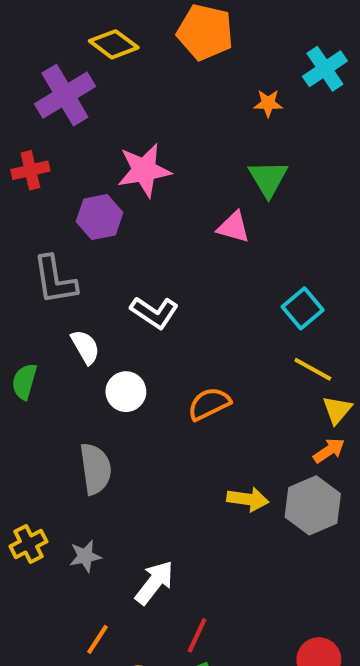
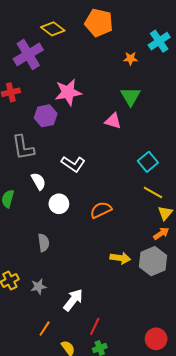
gray semicircle: (95, 469) -> (44, 243), size x0.7

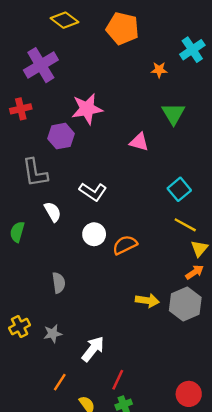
yellow diamond: (53, 29) -> (65, 20), moved
green triangle: (130, 96) -> (173, 114), moved
white circle: (59, 204) -> (94, 234), moved

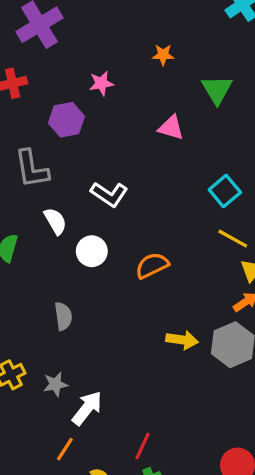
orange star: (159, 70) -> (163, 55), moved
pink star: (87, 109) -> (101, 83), size x0.6
white circle: (94, 234) -> (92, 251), moved
white arrow: (93, 349) -> (87, 408), moved

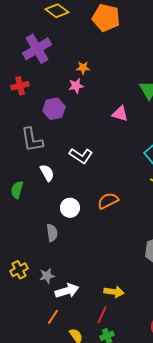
orange star: (163, 55) -> (83, 68), moved
white circle: (92, 251) -> (70, 208), moved
yellow arrow: (182, 340) -> (114, 292), moved
white arrow: (87, 408) -> (67, 291), turned 35

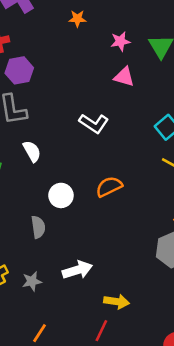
pink star: (76, 86) -> (120, 41), moved
purple hexagon: (54, 109) -> (19, 70), moved
white L-shape: (81, 156) -> (94, 123), moved
white arrow: (67, 291) -> (77, 270), moved

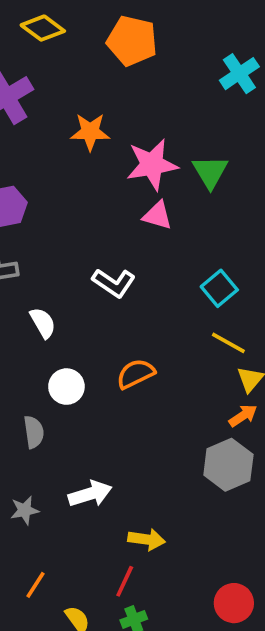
orange star: (77, 19) -> (90, 132), size x1.5
pink star: (120, 41) -> (152, 165), size x1.8
white semicircle: (32, 151) -> (43, 323), moved

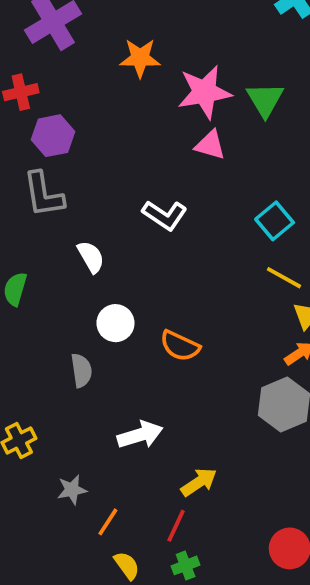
orange semicircle: (136, 374) -> (180, 346), moved, turned -129
gray star: (25, 510) -> (72, 490), moved
yellow arrow: (147, 539) -> (199, 482), turned -42
orange line: (36, 585) -> (108, 522), moved

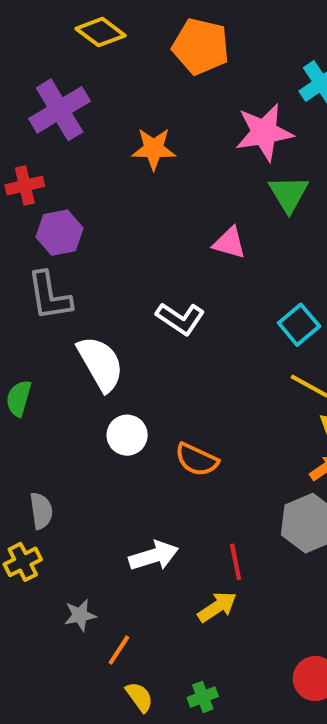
pink star: (204, 92) -> (264, 132), moved
white semicircle: (91, 257) -> (100, 364), size x1.6
gray semicircle: (81, 370) -> (41, 511), moved
red line: (176, 526) -> (236, 562), moved, turned -36

